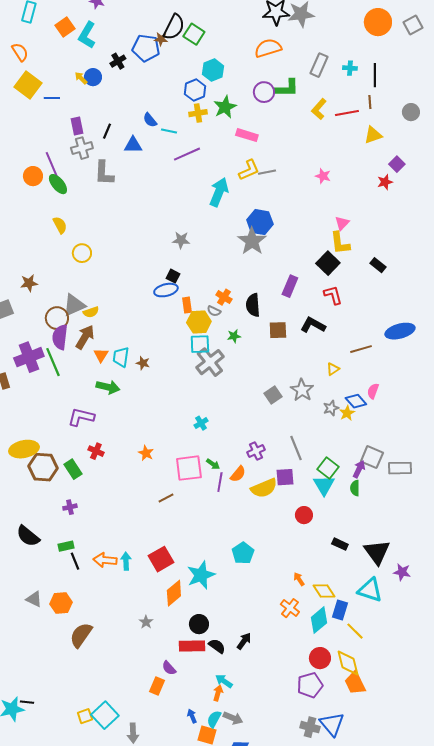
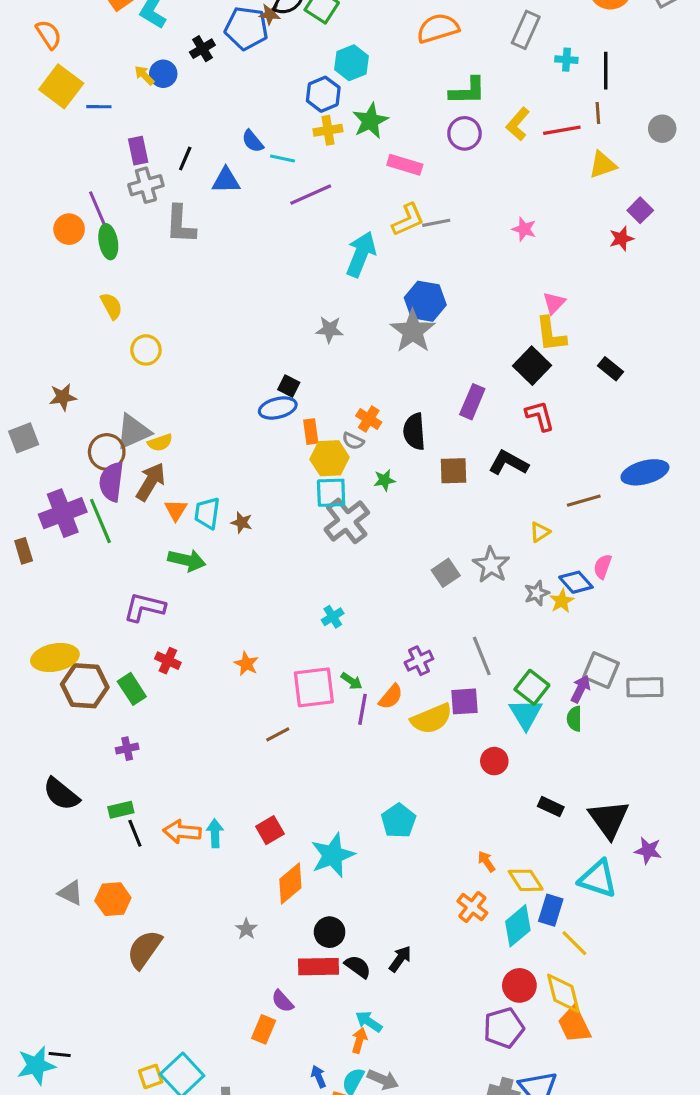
gray rectangle: (319, 65) -> (526, 30), moved
purple circle: (264, 92) -> (464, 133), moved
green ellipse: (58, 184) -> (108, 242), turned 30
gray star: (181, 240) -> (330, 330), moved
red square: (161, 559) -> (270, 830), size x0.7

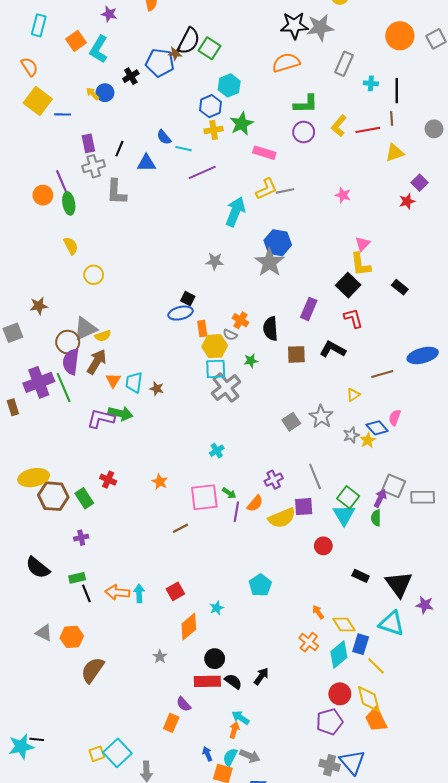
purple L-shape: (144, 607) -> (101, 419), moved
cyan star: (333, 855) -> (217, 608), size x0.5

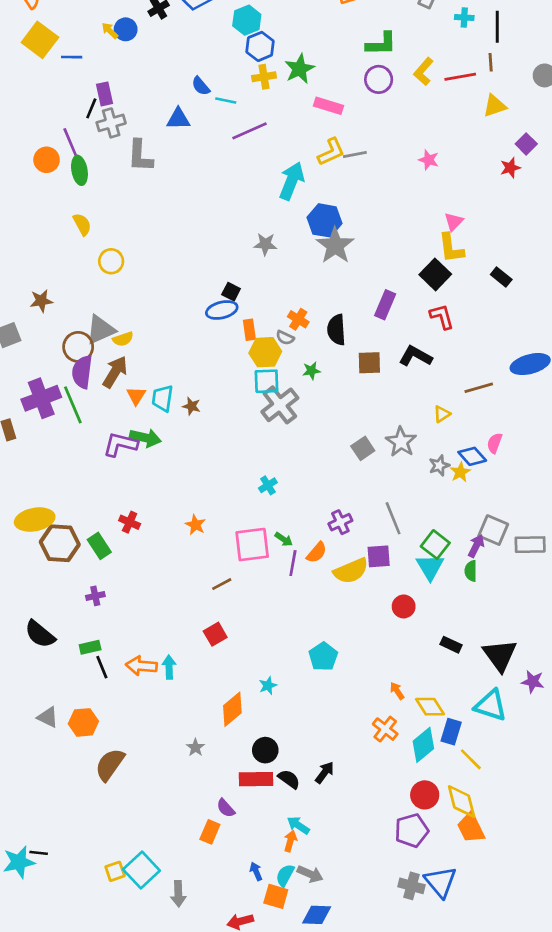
cyan hexagon: (229, 85) -> (247, 20), moved
black line: (119, 149) -> (91, 108), moved
blue hexagon: (278, 243) -> (325, 220), moved
red square: (175, 591) -> (215, 634), moved

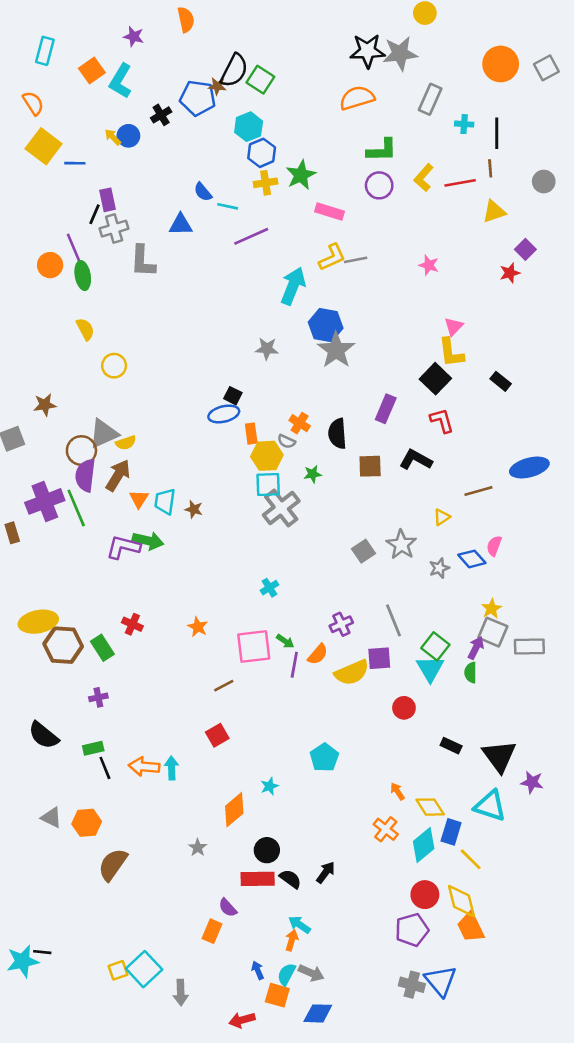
yellow star: (460, 472) -> (491, 609), moved

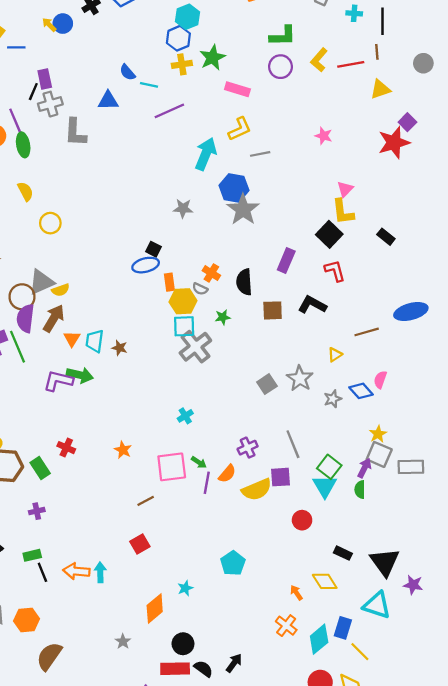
cyan hexagon: (249, 127) -> (188, 17), moved
gray line: (356, 260) -> (260, 154), moved
red star: (510, 273) -> (394, 143), size x1.8
yellow diamond: (430, 807) -> (325, 581), moved

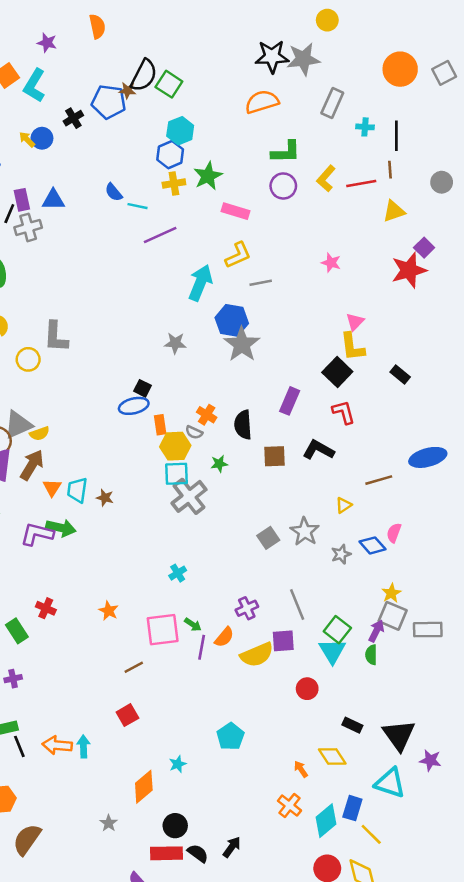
blue triangle: (108, 101) -> (53, 200), moved
gray L-shape: (75, 132) -> (56, 337), moved

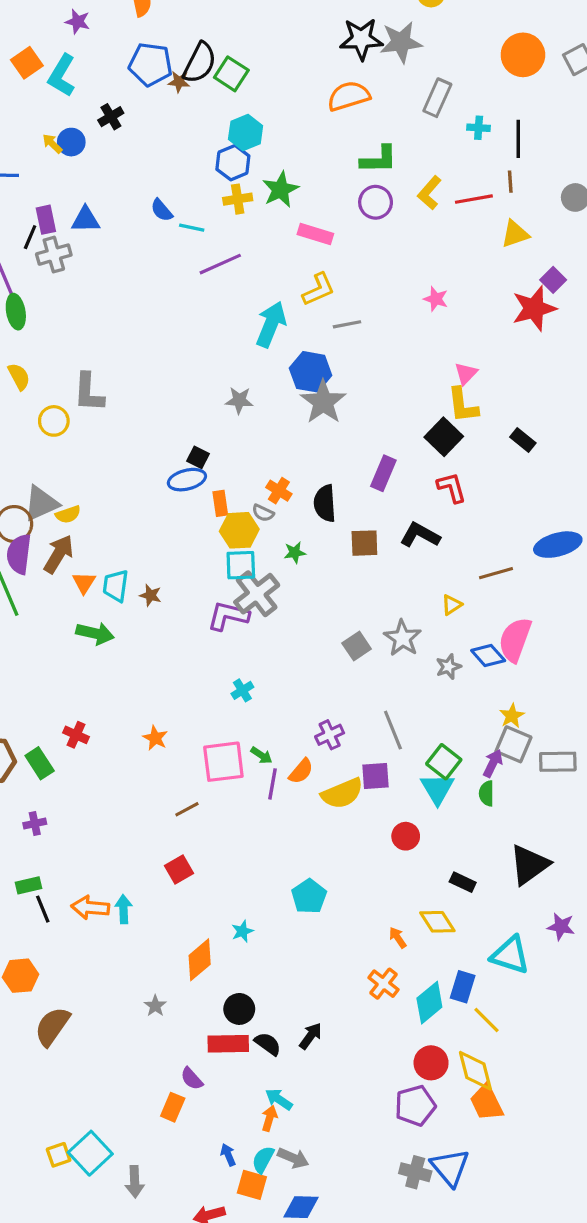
blue pentagon: (109, 102) -> (150, 64), moved
pink semicircle: (394, 533) -> (515, 640), size x1.8
purple L-shape: (37, 534) -> (228, 616), moved
black triangle: (399, 735) -> (529, 865), moved, turned 30

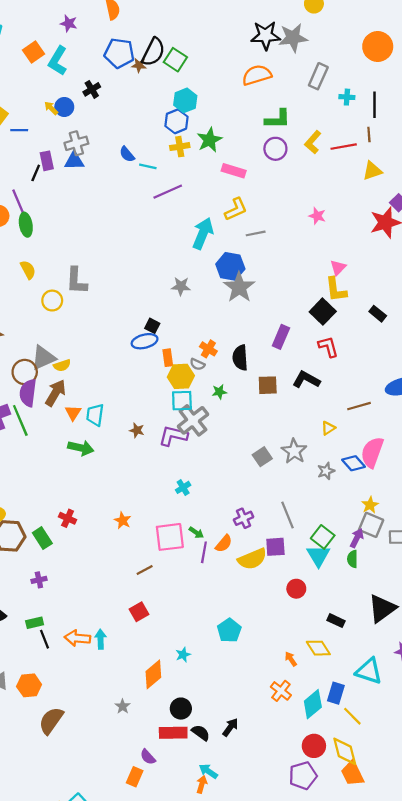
gray cross: (54, 255) -> (76, 143), moved
brown star: (150, 595) -> (137, 430), moved

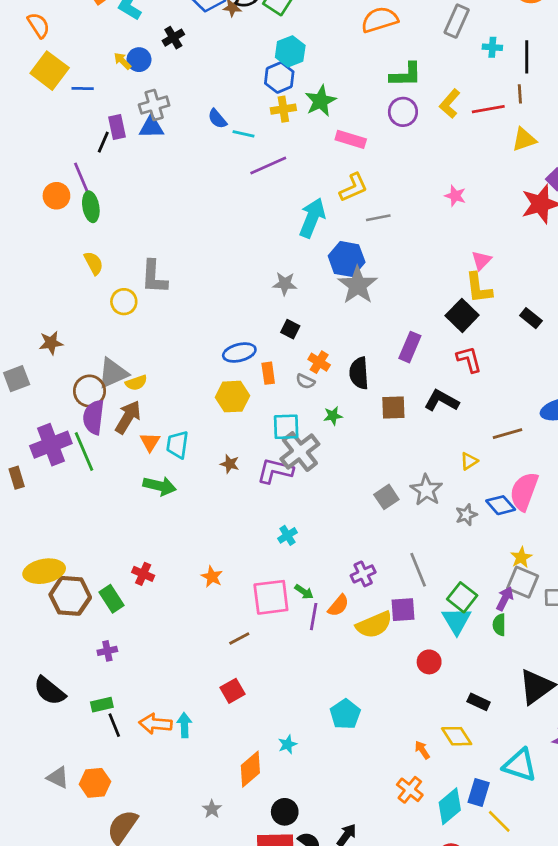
black square: (152, 326) -> (290, 329), moved
yellow hexagon: (181, 376) -> (232, 397), moved

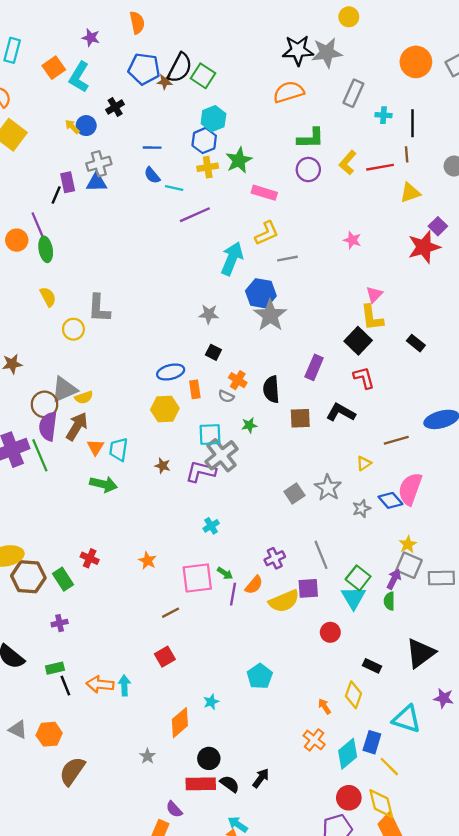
blue line: (83, 88) -> (152, 148), moved
yellow diamond: (457, 736) -> (353, 695), turned 52

